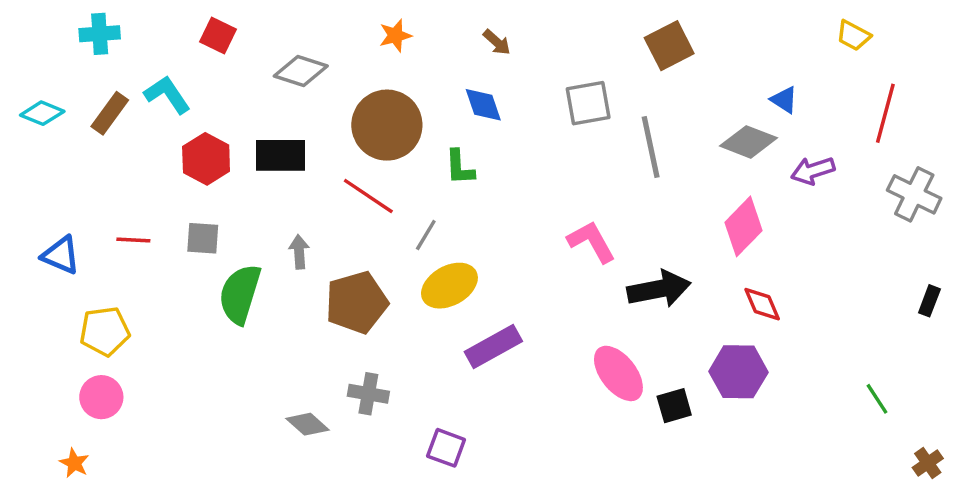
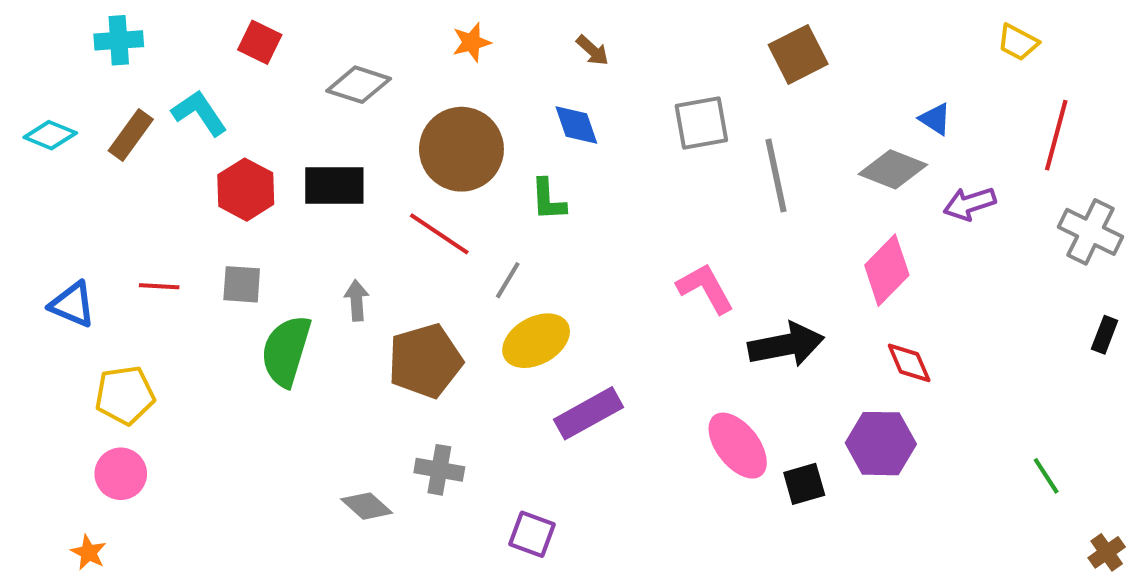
black rectangle: (929, 301) -> (1105, 335), moved

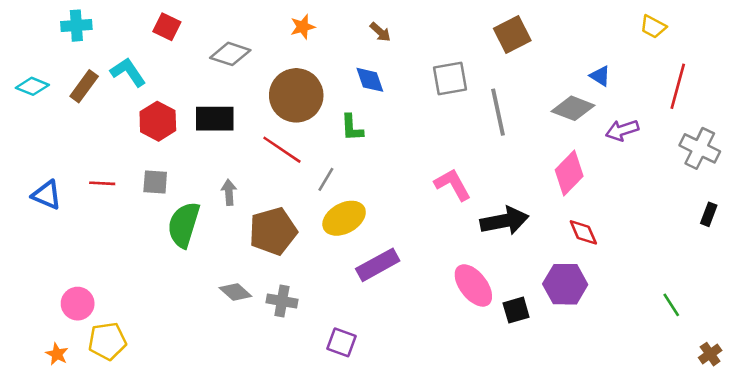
yellow pentagon: (125, 395) -> (107, 341), moved
gray diamond: (367, 506) -> (235, 292), moved

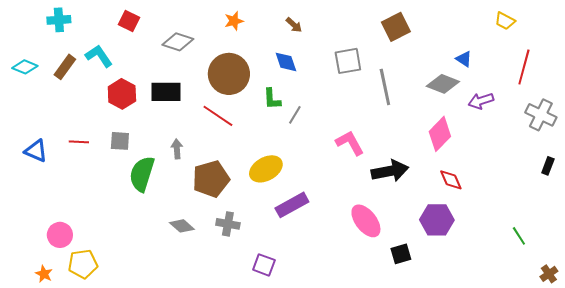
gray line: (326, 179) -> (295, 115), moved
gray cross: (282, 301) -> (228, 224), moved
black square: (516, 310) -> (401, 254), moved

